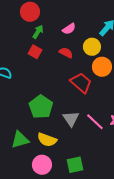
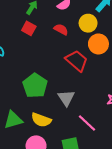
pink line: (95, 122) -> (87, 123), moved

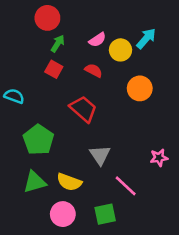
yellow circle: (88, 23) -> (120, 50), moved
red trapezoid: (77, 61) -> (83, 109), moved
green pentagon: (35, 86) -> (38, 140), moved

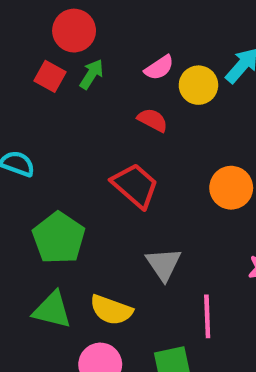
red square: (54, 69) -> (50, 76), moved
orange circle: (140, 88) -> (231, 188), moved
green triangle: (35, 182) -> (52, 310), turned 30
pink line: (126, 186) -> (207, 316), turned 45

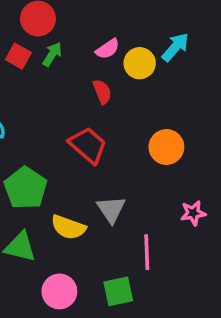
red semicircle: (153, 120) -> (102, 92), turned 40
yellow semicircle: (111, 310) -> (68, 227), moved

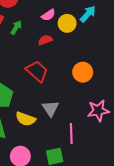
green arrow: (52, 54) -> (16, 27), moved
red semicircle: (102, 92) -> (45, 40), turned -88
pink star: (193, 213) -> (98, 111), size x1.5

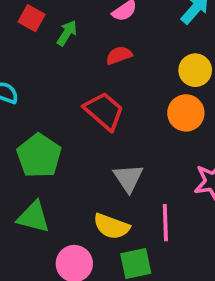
yellow circle: (67, 23) -> (195, 70), moved
yellow semicircle: (26, 119) -> (112, 226), moved

